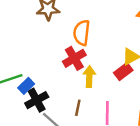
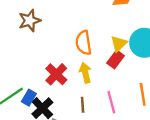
orange semicircle: (82, 33) -> (84, 43), moved
red cross: (74, 58) -> (56, 74), moved

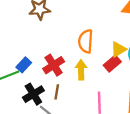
blue rectangle: (29, 98) -> (24, 65), moved
brown line: (83, 105) -> (57, 92), moved

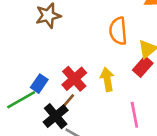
orange semicircle: (86, 41) -> (118, 31), moved
brown line: (57, 92) -> (67, 102), moved, turned 40

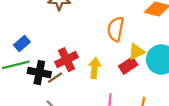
blue rectangle: (39, 84) -> (22, 43), moved
black cross: (56, 116) -> (39, 73), moved, turned 35

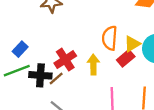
orange semicircle: (116, 29) -> (110, 38), moved

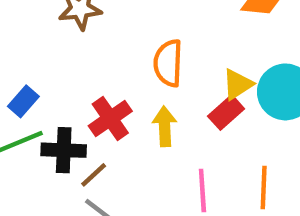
orange semicircle: (110, 38) -> (168, 63), moved
brown line: (56, 78) -> (94, 175), moved

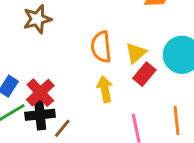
yellow triangle: (238, 84) -> (136, 53), moved
red cross: (110, 119) -> (40, 93), moved

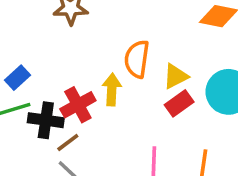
yellow arrow: (105, 89) -> (112, 90), moved
red cross: (40, 93) -> (78, 105), moved

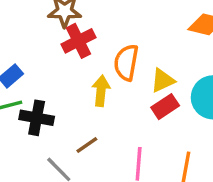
red cross: (78, 105) -> (78, 41), moved
brown line: (68, 142) -> (87, 145), moved

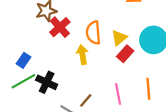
black cross: (37, 118) -> (47, 82), turned 30
brown line: (87, 145) -> (86, 100), moved

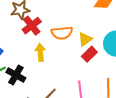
orange semicircle: (93, 33) -> (62, 33), turned -95
yellow arrow: (82, 55) -> (40, 52), moved

